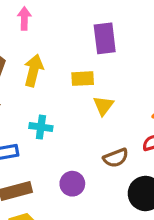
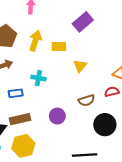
purple rectangle: (105, 38) -> (83, 22), turned 54
yellow rectangle: (83, 79) -> (59, 47), moved

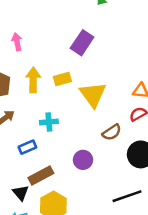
yellow triangle: (80, 66) -> (93, 95), size x1.6

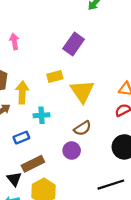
yellow arrow: (33, 80) -> (22, 92), moved
brown semicircle: (112, 132) -> (83, 128), moved

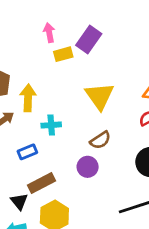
pink arrow: (14, 41) -> (49, 33), moved
yellow rectangle: (55, 77) -> (63, 54), moved

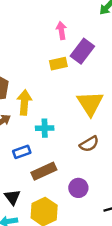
pink arrow: (49, 33) -> (61, 30), moved
purple circle: (88, 167) -> (78, 188), moved
brown rectangle: (42, 183) -> (44, 171), moved

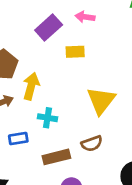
pink arrow: (61, 30) -> (85, 17), turned -84
purple rectangle: (82, 51) -> (49, 27), moved
brown rectangle: (44, 171) -> (56, 157), moved

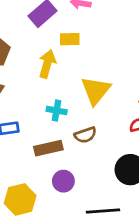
yellow arrow: (31, 86) -> (47, 64), moved
cyan cross: (47, 118) -> (57, 111), moved

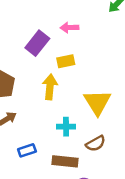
brown rectangle: (48, 148) -> (65, 161), turned 30

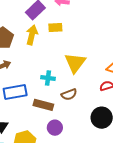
yellow arrow: (50, 87) -> (32, 35), moved
blue rectangle: (27, 150) -> (15, 92), size x1.6

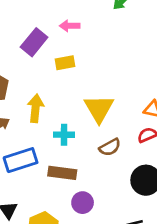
yellow arrow: (32, 35) -> (36, 108), moved
brown semicircle: (69, 94) -> (110, 147), moved

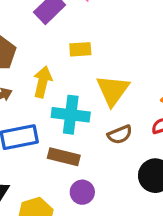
yellow rectangle: (65, 63) -> (80, 49), moved
cyan cross: (64, 135) -> (71, 115), size x1.6

